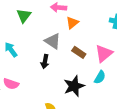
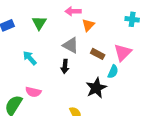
cyan semicircle: (100, 77) -> (113, 72), moved

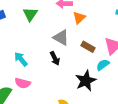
cyan arrow: (30, 58) -> (21, 59), moved
black arrow: (65, 66) -> (55, 58), turned -32
cyan semicircle: (113, 72) -> (103, 65), turned -152

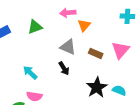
green triangle: (30, 14) -> (35, 27), turned 42
cyan semicircle: (103, 65) -> (119, 90), moved, turned 64

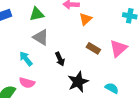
gray triangle: (68, 47) -> (41, 37), moved
black star: (97, 87) -> (78, 82), moved

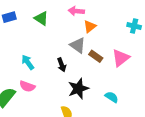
green triangle: (37, 14) -> (41, 18), turned 42
gray triangle: (41, 37) -> (78, 45), moved

